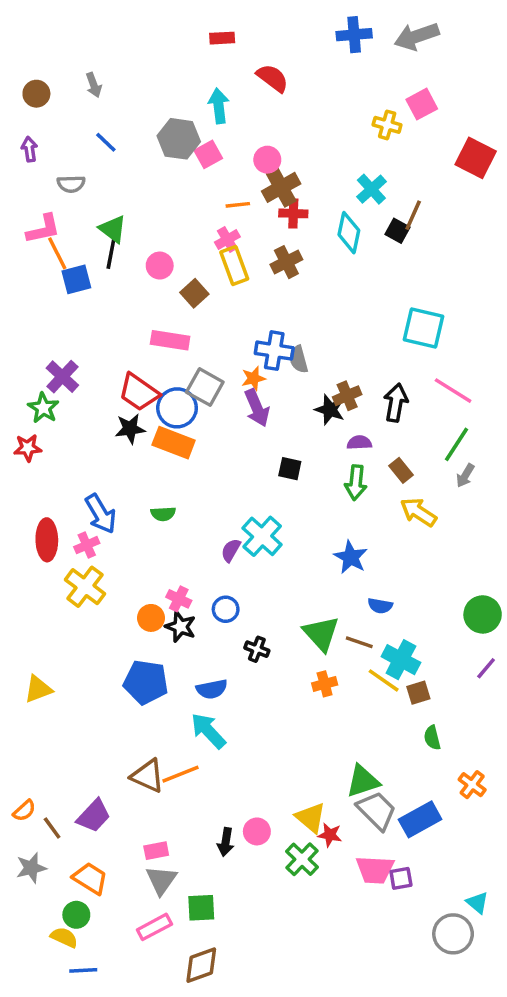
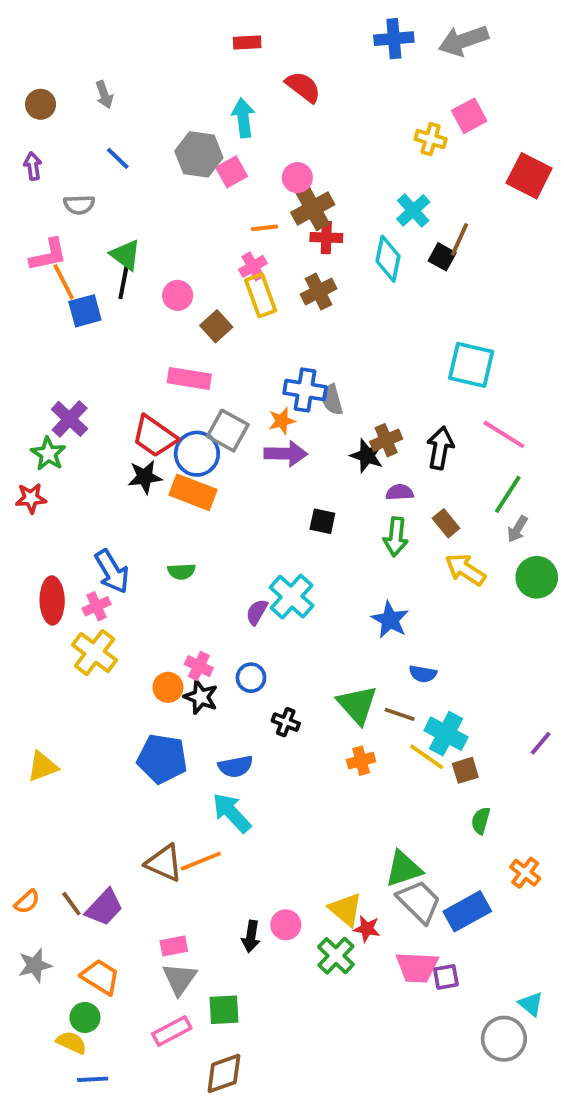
purple arrow: (257, 408) -> (286, 454), turned -66
green circle: (483, 614) -> (537, 577), moved
green semicircle: (432, 738) -> (481, 821), turned 30
brown line: (52, 828) -> (71, 904), moved

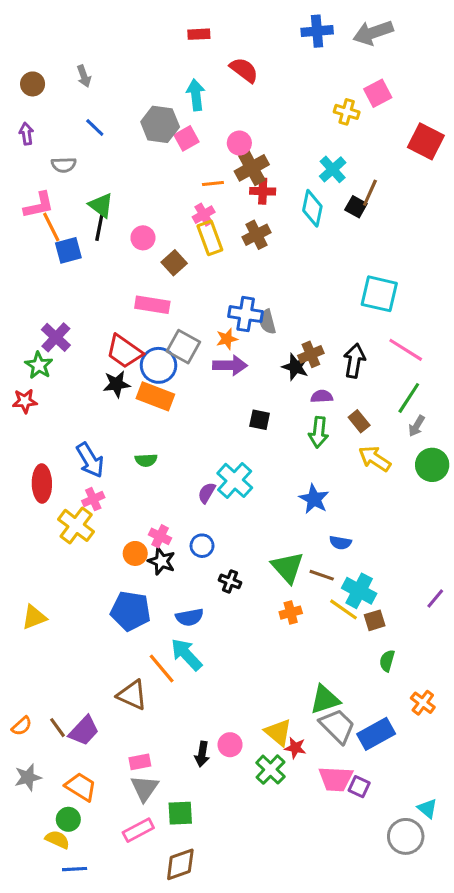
pink cross: (97, 606) -> (93, 499), moved
orange line: (201, 861) -> (162, 669), moved, turned 72
purple square: (446, 977) -> (359, 787), turned 35

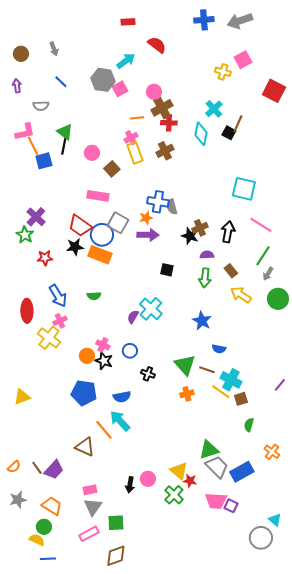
cyan arrow: (196, 95) -> (126, 61), turned 60
red star: (25, 401) -> (45, 258), moved

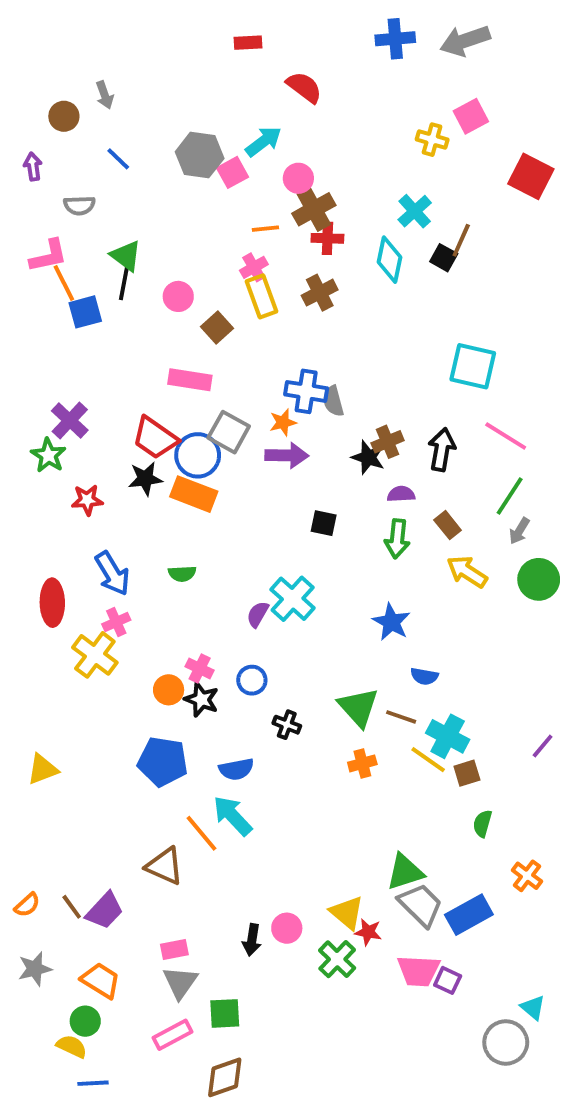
brown circle: (21, 54) -> (64, 116), moved
cyan arrow: (126, 61) -> (264, 141), moved

